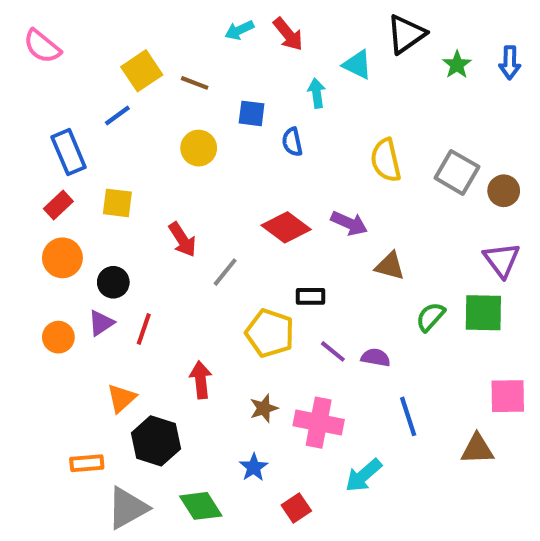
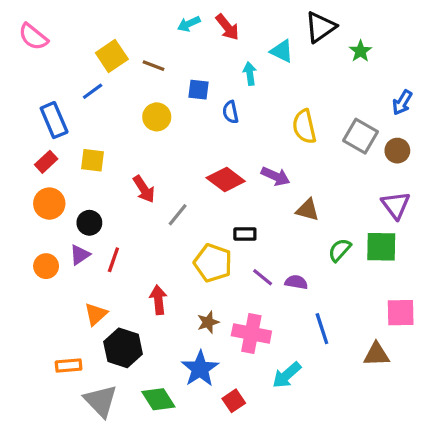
blue arrow: (510, 63) -> (402, 102), moved, turned 30
blue star: (254, 467) -> (200, 369), size x1.6
gray triangle: (128, 508) -> (101, 401), turned -45

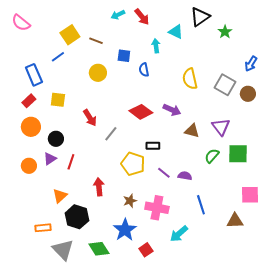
purple triangle: (396, 205) -> (221, 127), moved

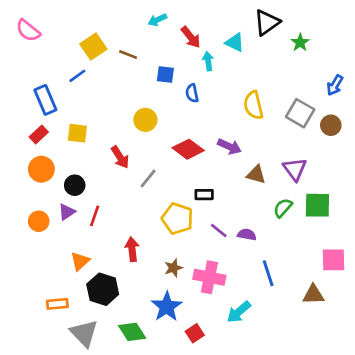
red arrow: (142, 17) -> (191, 37), moved
yellow circle: (98, 73) -> (145, 120), moved

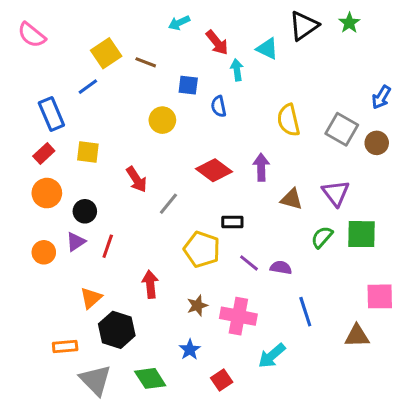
green star: (300, 42) -> (349, 23), moved
yellow circle: (145, 120) -> (162, 120), moved
purple arrow: (229, 147) -> (261, 167), turned -115
blue star: (167, 307) -> (190, 350), size x0.6

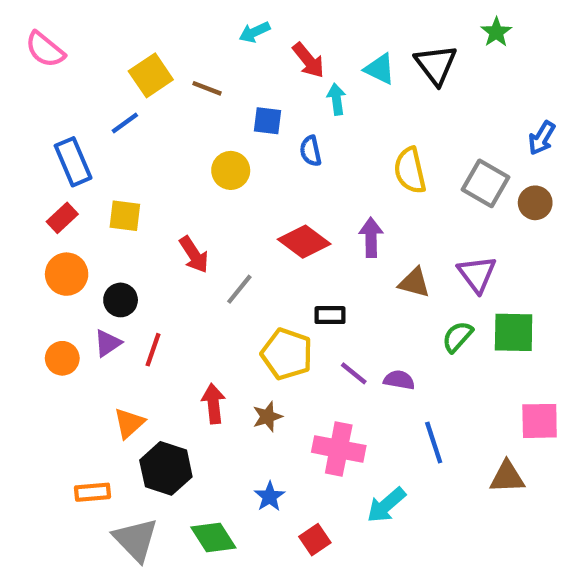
black triangle: (304, 26) -> (436, 65), moved, turned -32
brown star: (197, 306) -> (267, 417), moved

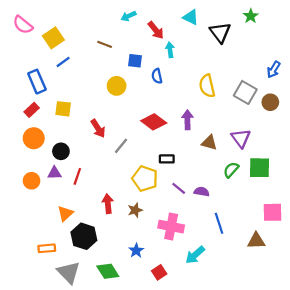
cyan triangle: (380, 69) -> (191, 17), moved
yellow square: (151, 75) -> (53, 38), moved
purple triangle: (108, 343) -> (54, 173), turned 32

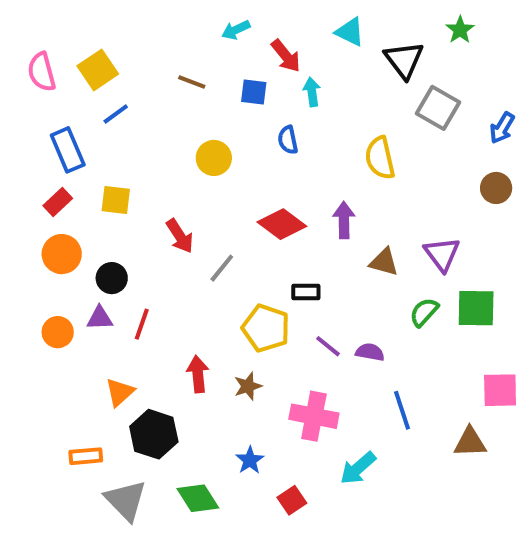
pink semicircle: (23, 25) -> (42, 72), moved, turned 36
blue square: (135, 61) -> (254, 92), moved
gray square: (245, 92) -> (438, 108), moved

